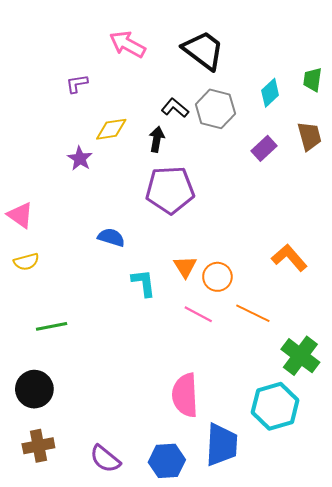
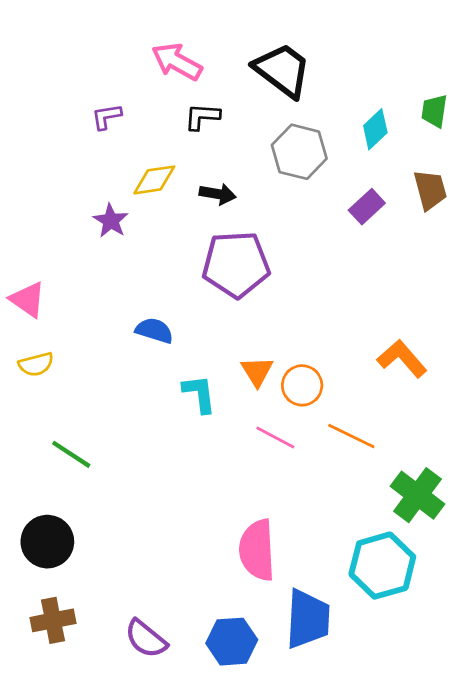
black L-shape: (175, 108) -> (202, 117), moved, turned -36
black arrow: (157, 139) -> (218, 194), turned 90
green line: (52, 326) -> (71, 454), turned 44

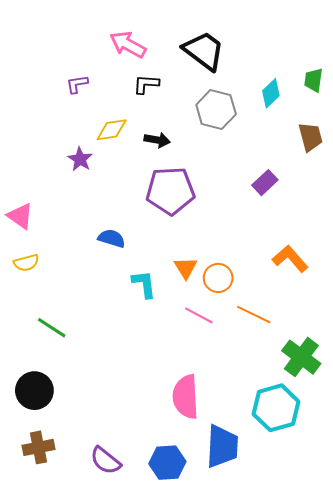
purple rectangle: (367, 207) -> (265, 183), moved

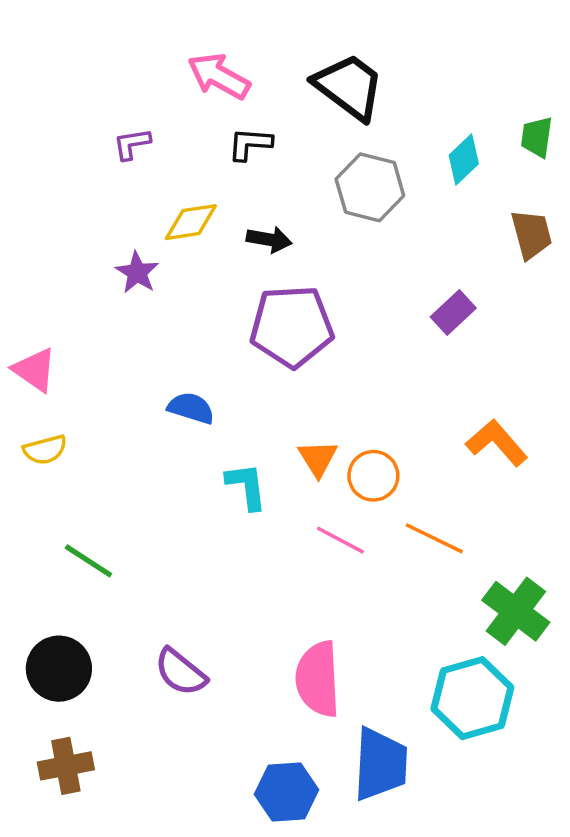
purple semicircle: (105, 461) -> (181, 672), moved

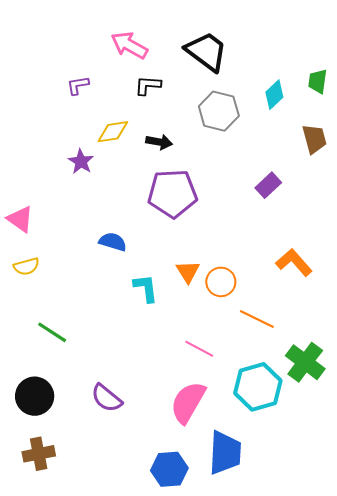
pink line: (340, 540) -> (199, 349), moved
pink semicircle: (318, 679) -> (188, 402), turned 33
cyan hexagon: (472, 698) -> (258, 387), moved

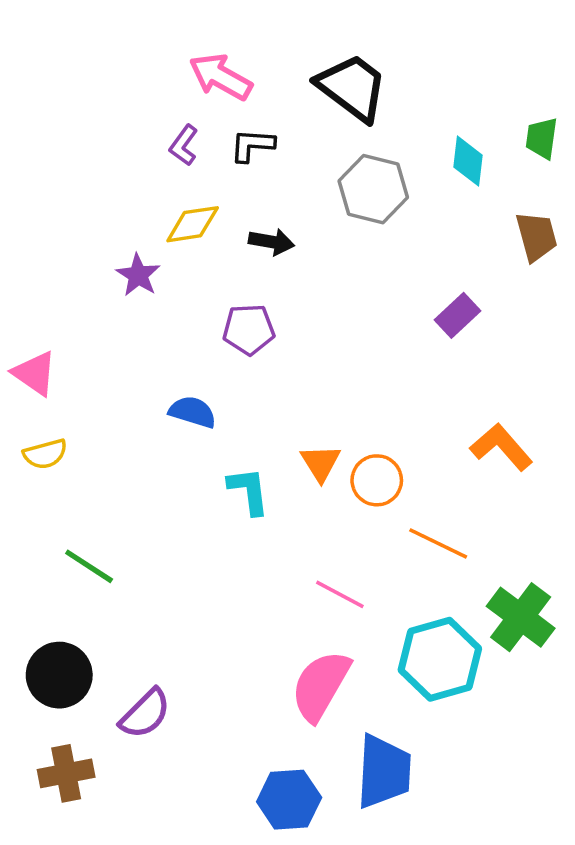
purple L-shape: (78, 85) -> (184, 145), moved, turned -45
cyan diamond: (274, 95) -> (468, 161), turned -40
purple pentagon: (172, 193) -> (249, 329), moved, size x0.6
purple semicircle: (107, 398) -> (145, 714), moved, turned -84

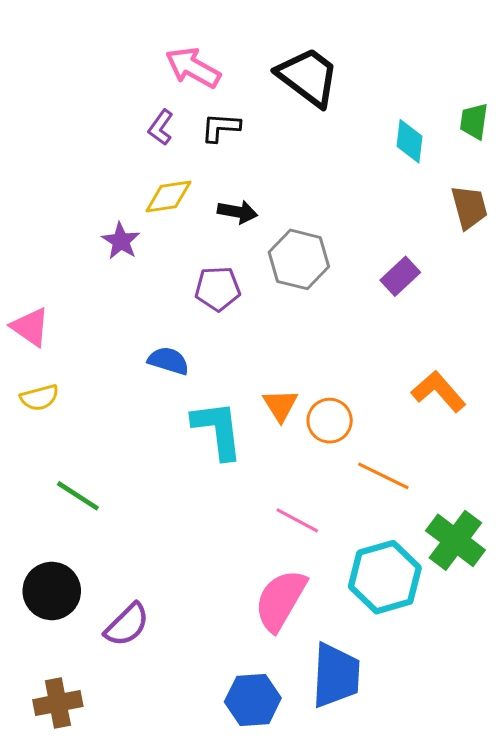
gray hexagon: (373, 189) -> (299, 259), moved
cyan L-shape: (249, 491) -> (218, 430), size x1.4
brown cross: (66, 773) -> (58, 703), moved

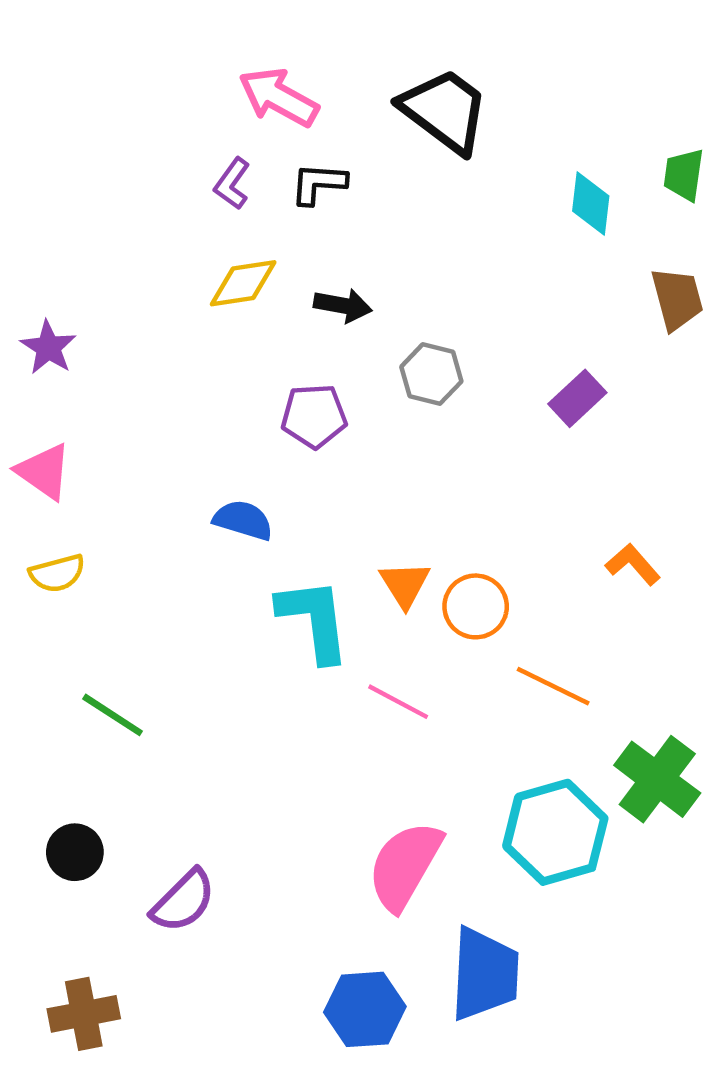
purple star: (121, 241) -> (48, 347), moved
gray hexagon: (299, 259) -> (431, 374), size x0.7
orange L-shape: (439, 391) -> (633, 564), size x0.7
pink line: (297, 520) -> (398, 702), moved
black circle: (52, 591) -> (75, 852), size x0.7

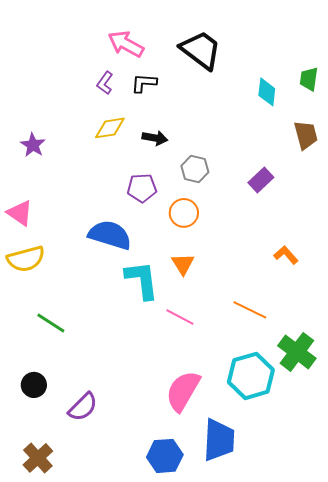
purple star: (48, 347) -> (33, 145), moved
blue semicircle: (243, 520) -> (110, 235), size x1.6
yellow semicircle: (57, 573) -> (26, 259), size x1.5
orange circle: (476, 606) -> (184, 213), moved
brown cross: (84, 1014) -> (38, 458), turned -32

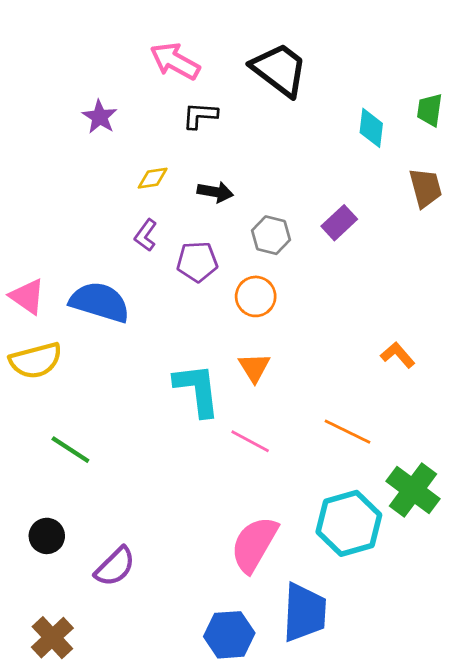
purple L-shape: (105, 83) -> (146, 235), moved
yellow diamond: (110, 128) -> (153, 178), size x0.7
purple star: (33, 145) -> (100, 117), moved
purple rectangle: (261, 180) -> (339, 223), moved
blue semicircle: (110, 235) -> (100, 302), moved

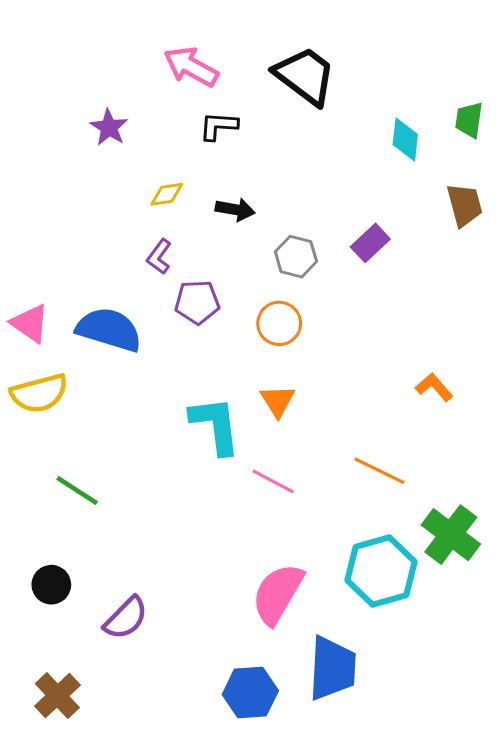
purple pentagon: (197, 262) -> (197, 302), moved

